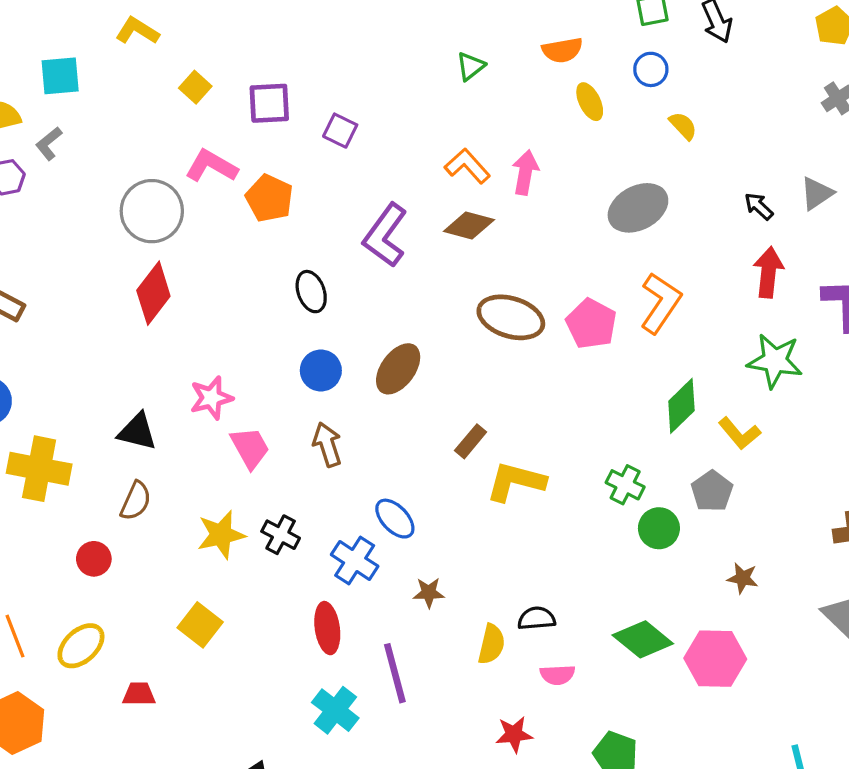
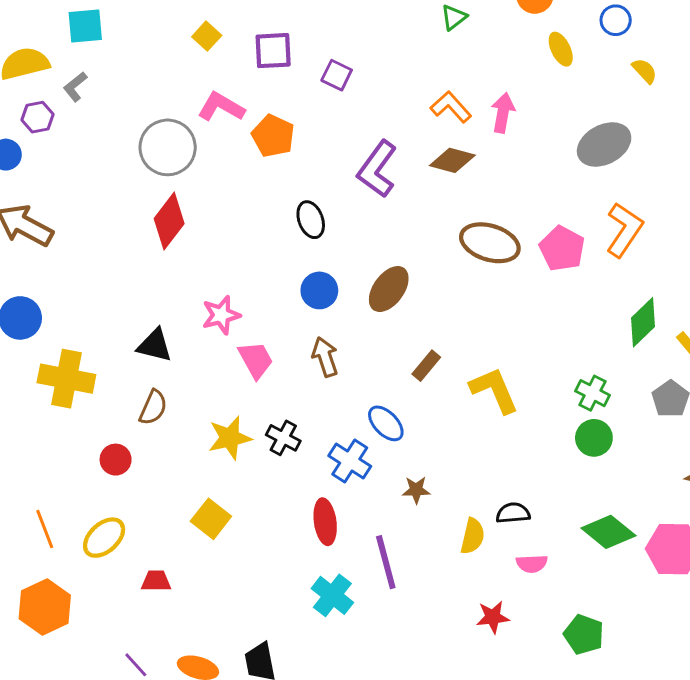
brown rectangle: (471, 441) -> (426, 366), moved
yellow L-shape: (516, 482) -> (494, 390), turned 52
green circle: (659, 528) -> (594, 438), moved

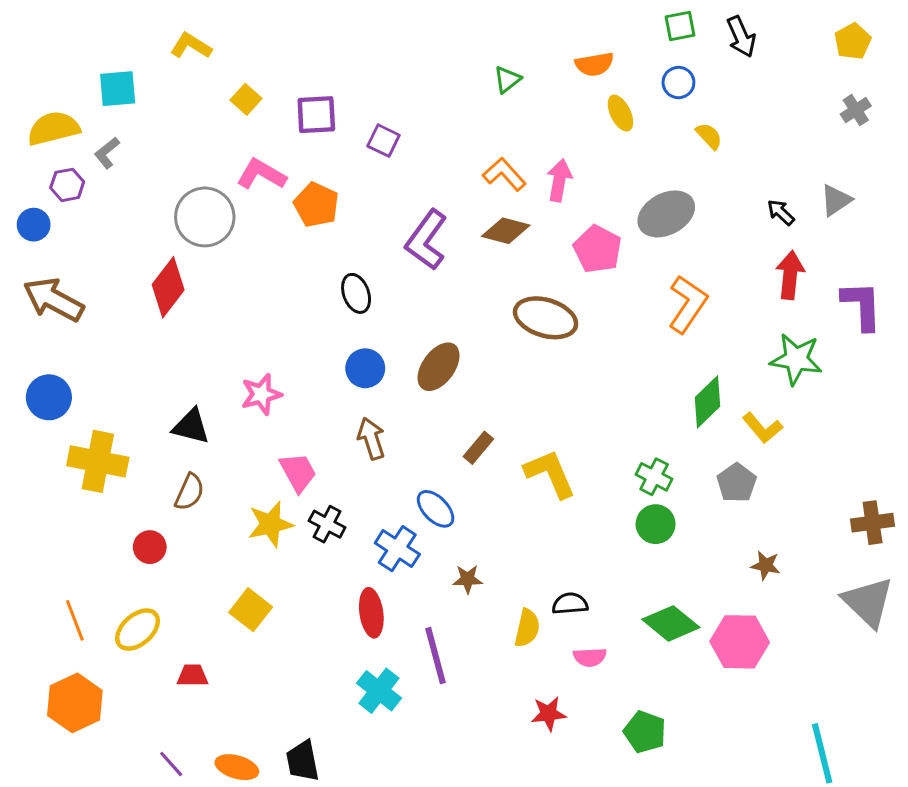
red diamond: (169, 221) -> (168, 287), moved
pink pentagon: (562, 249) -> (597, 249), moved
pink trapezoid: (256, 360) -> (298, 472), moved

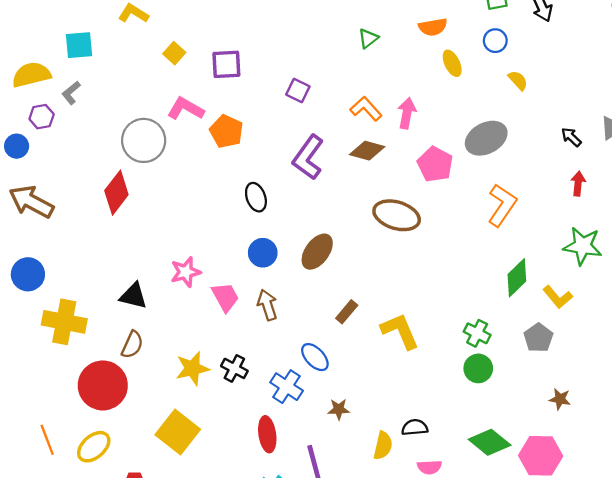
purple square: (384, 141) -> (298, 91), moved
red arrow: (790, 275) -> (578, 184), size x0.7
pink trapezoid: (298, 472) -> (225, 297), moved
red circle: (150, 547) -> (103, 385), size x2.0
yellow square: (251, 610) -> (178, 432), size x1.4

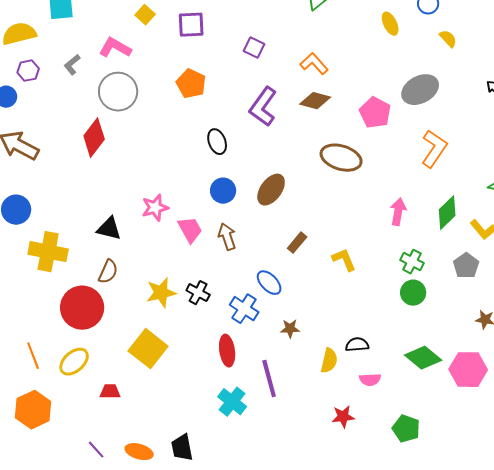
gray L-shape: (71, 93) -> (72, 65), moved
pink L-shape: (186, 109) -> (115, 48), moved
pink arrow: (407, 113) -> (398, 212), moved
yellow L-shape: (400, 331) -> (344, 260), size x0.7

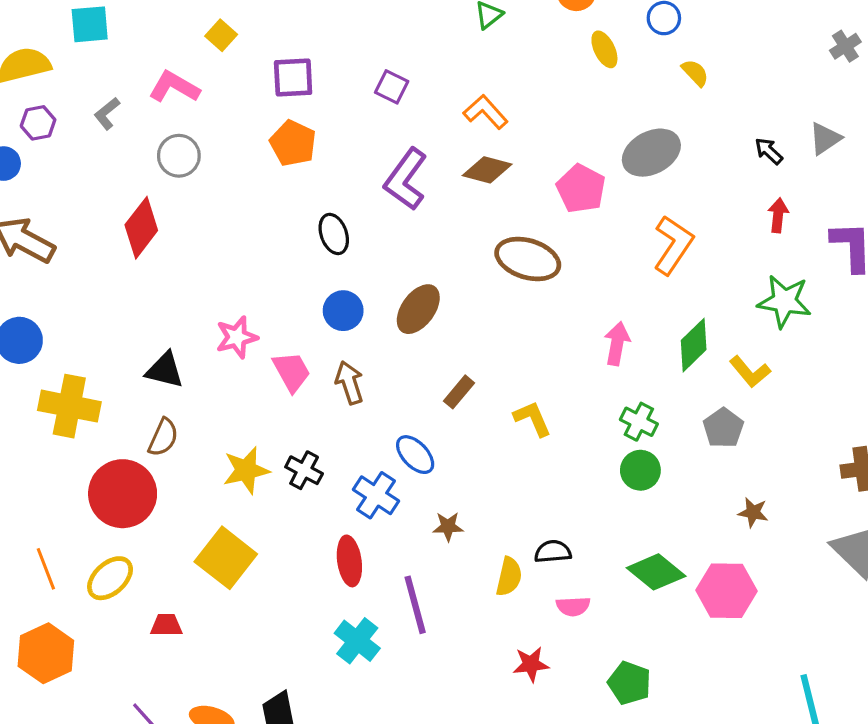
purple square: (191, 25) -> (293, 78), moved
gray circle: (118, 92) -> (179, 156), size x0.7

